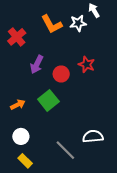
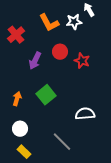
red circle: (61, 74) -> (60, 52), moved
orange arrow: (18, 105) -> (17, 99), turned -48
white semicircle: (93, 136) -> (85, 114), moved

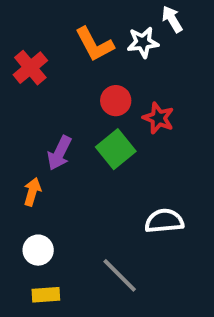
purple arrow: (35, 61) -> (59, 153), moved
green square: (46, 95) -> (116, 149), moved
yellow rectangle: (24, 152) -> (46, 295), turned -48

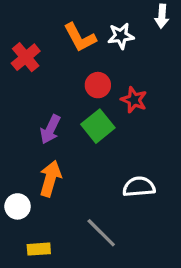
white arrow: (172, 19) -> (162, 16), moved, turned -145
orange arrow: (32, 192) -> (50, 179), moved, size x1.5
white circle: (38, 250) -> (18, 206), moved

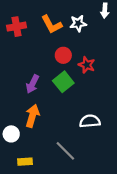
red cross: (26, 57) -> (17, 27), moved, turned 30

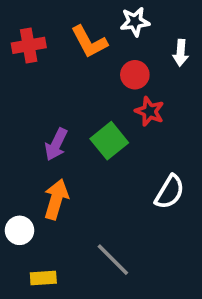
white arrow: (105, 11) -> (181, 53), moved
white star: (78, 23) -> (135, 22), moved
red circle: (63, 55) -> (135, 75), moved
white semicircle: (90, 121) -> (170, 192), moved, turned 126

